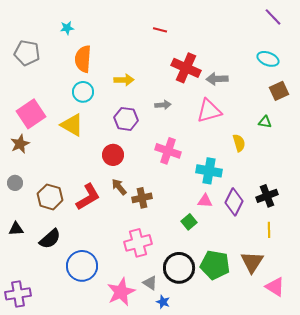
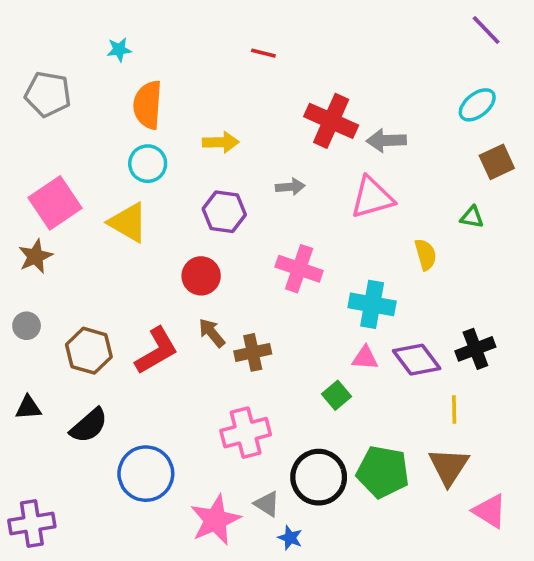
red line: (160, 30) -> (263, 53), moved
cyan ellipse: (268, 59) -> (477, 105), turned -60
purple diamond: (234, 202) -> (417, 360), turned -64
yellow line: (269, 230) -> (454, 409), moved

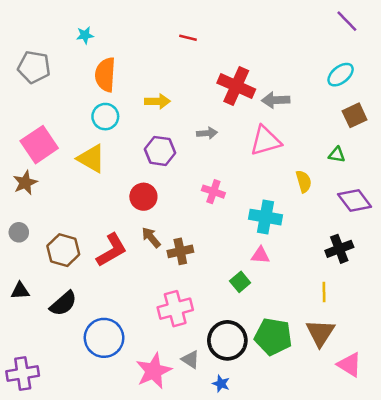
pink cross: (299, 269) -> (213, 192), size x0.7
purple diamond: (417, 360) -> (355, 201), moved
blue star: (290, 538) -> (221, 384), moved

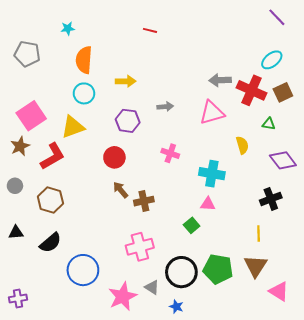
red cross: (236, 86) -> (251, 90), moved
yellow triangle: (91, 159) -> (73, 127), turned -50
red L-shape: (112, 250) -> (53, 156), moved
purple cross: (23, 373) -> (18, 298), size x0.7

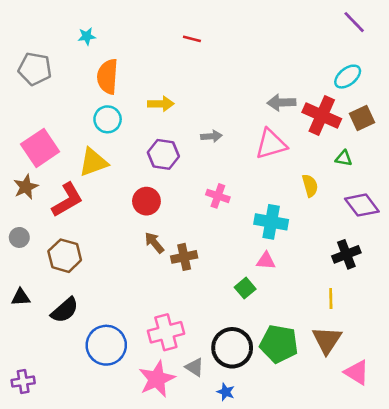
pink cross: (140, 247) -> (166, 332), moved

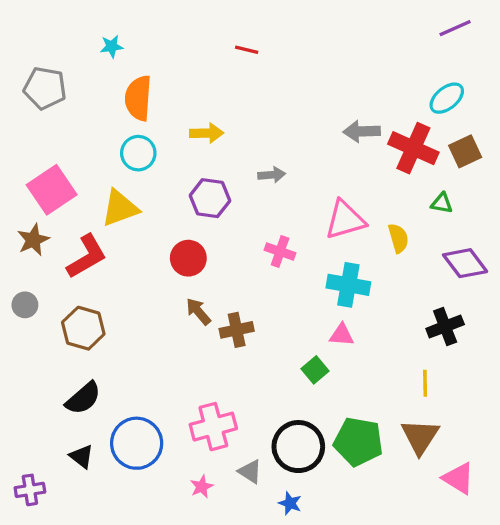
purple line: (354, 22) -> (455, 28), turned -70
pink triangle: (271, 144) -> (345, 220), moved
black triangle: (21, 297) -> (82, 457), moved, turned 42
pink star: (157, 379) -> (202, 487), size x0.5

